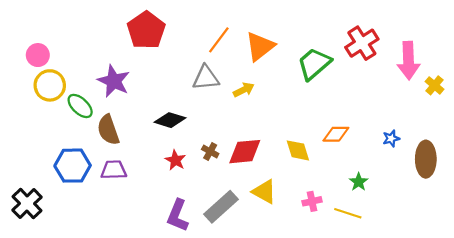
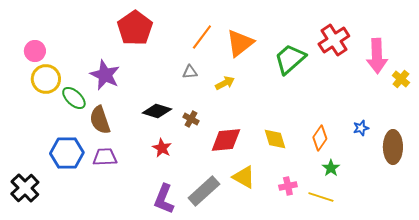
gray triangle: (206, 78) -> (190, 72), size x0.6
orange diamond: (336, 134) -> (320, 138), moved, turned -55
brown cross: (210, 152) -> (191, 119), moved

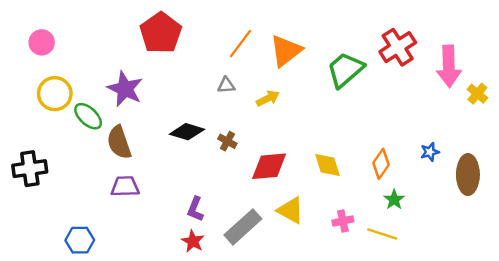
pink circle: (35, 51) -> (42, 42), moved
red star: (162, 148) -> (193, 241), moved
blue hexagon: (67, 153) -> (80, 240), moved, size x0.7
black cross: (25, 188) -> (30, 169), moved, turned 36
purple L-shape: (164, 199) -> (195, 209), moved, size x0.7

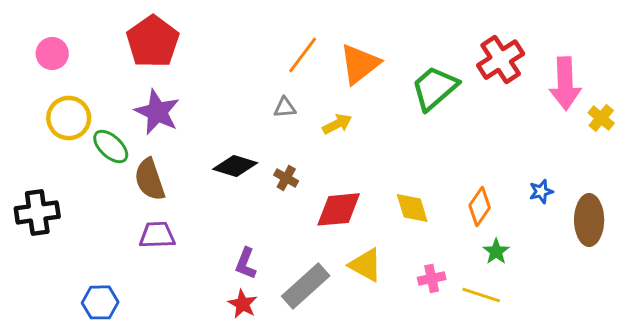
red pentagon: (161, 33) -> (153, 42), moved

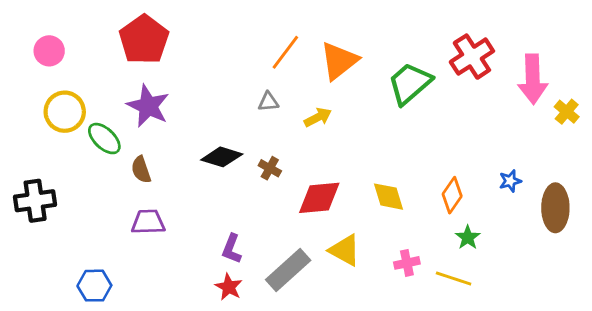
brown semicircle: (150, 179) -> (141, 170), size x0.7

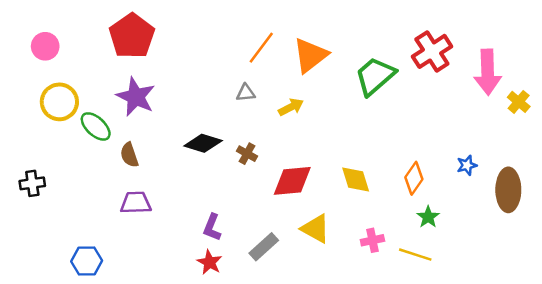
black cross: (35, 201) -> (32, 183), size x0.7
gray rectangle: (288, 270) -> (264, 247), size x0.7

